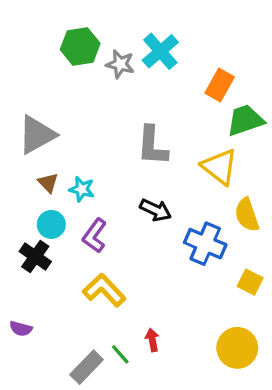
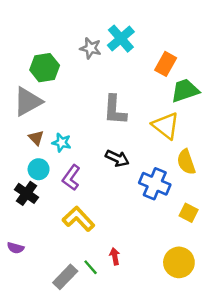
green hexagon: (80, 46) -> (45, 68), moved

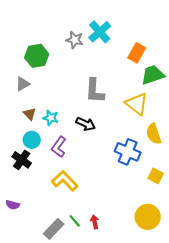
gray triangle: (28, 101) -> (23, 84), size x0.6
black arrow: (117, 158) -> (86, 124), moved
red arrow: (115, 256) -> (95, 222), moved

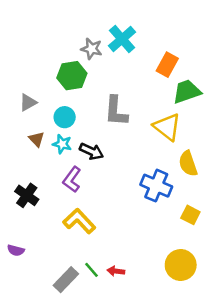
green hexagon: (37, 56) -> (72, 76), moved
black arrow: (86, 124) -> (91, 151), moved
cyan circle: (32, 140) -> (65, 117), moved
red arrow: (95, 222) -> (116, 271), turned -72

